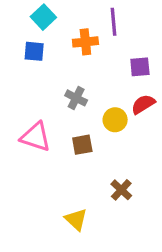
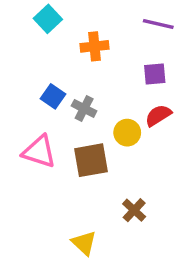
purple line: (113, 22) -> (158, 24), moved, turned -72
blue square: (34, 51) -> (53, 96), moved, turned 30
brown square: (82, 145) -> (91, 160), size x1.5

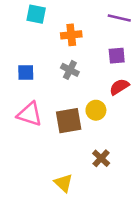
cyan square: (48, 19) -> (36, 14), turned -36
blue square: (53, 96) -> (26, 73), moved, turned -36
gray cross: (84, 108) -> (70, 70), moved
yellow circle: (127, 133) -> (96, 110), moved

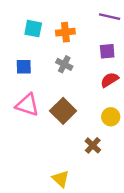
cyan square: (36, 14) -> (33, 29), moved
yellow circle: (96, 110) -> (111, 117), moved
brown square: (69, 121) -> (63, 111), turned -35
yellow triangle: (63, 183) -> (61, 179), moved

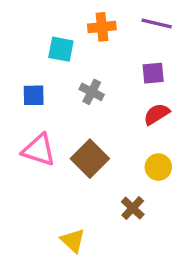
cyan square: (33, 29) -> (61, 49), moved
orange cross: (65, 32) -> (102, 27), moved
yellow triangle: (61, 179) -> (73, 241), moved

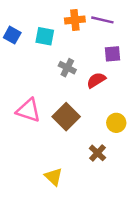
purple line: (157, 24) -> (102, 20), moved
blue square: (34, 95) -> (12, 35), moved, turned 30
red semicircle: (157, 114) -> (96, 80), moved

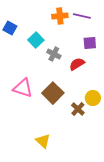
cyan square: (45, 36) -> (36, 40), moved, turned 35
brown cross: (97, 153) -> (78, 109), moved

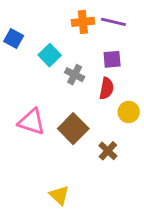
purple square: (90, 43) -> (112, 59), moved
red semicircle: (77, 64) -> (106, 88), turned 133
yellow circle: (93, 98) -> (129, 112), moved

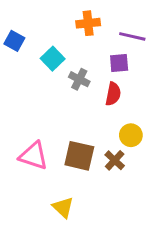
purple line: (113, 22) -> (132, 36), moved
yellow circle: (129, 112) -> (131, 135), moved
pink triangle: (32, 122) -> (34, 156), moved
brown square: (73, 129) -> (79, 156), moved, turned -32

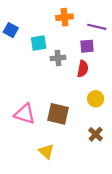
cyan square: (53, 59) -> (39, 43), turned 35
gray cross: (79, 79) -> (58, 58), turned -32
brown cross: (115, 160) -> (96, 134), moved

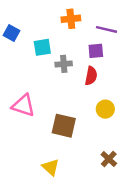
pink triangle: (25, 114) -> (23, 106), moved
brown cross: (96, 134) -> (109, 159), moved

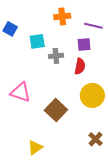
yellow circle: (105, 109) -> (92, 95), size x1.5
brown square: (64, 126) -> (56, 110), turned 30
yellow triangle: (51, 167) -> (35, 147), moved, turned 42

